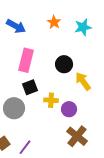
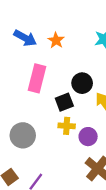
orange star: (54, 22) -> (56, 40), moved
black square: (30, 87) -> (64, 102), moved

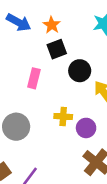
pink rectangle: (37, 78) -> (34, 78), moved, size x0.7
black square: (64, 102) -> (57, 49), moved

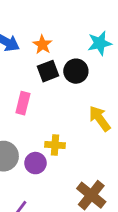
black circle: (80, 71) -> (76, 71), moved
purple circle: (86, 128) -> (35, 163), moved

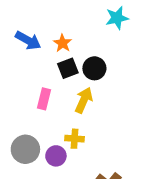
cyan star: (100, 43) -> (117, 18), moved
yellow arrow: (100, 118) -> (84, 100), moved, turned 60

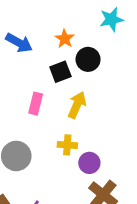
orange star: (63, 43) -> (65, 39), moved
black circle: (94, 68) -> (88, 59), moved
purple circle: (56, 156) -> (89, 163), moved

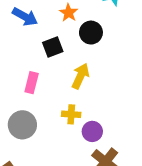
black square: (60, 72) -> (53, 47), moved
pink rectangle: (36, 104) -> (32, 83), moved

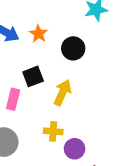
orange star: (69, 13) -> (38, 34), moved
black square: (53, 47) -> (33, 76), moved

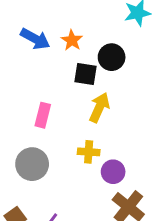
black square: (33, 76) -> (86, 74), moved, turned 30

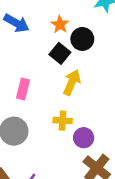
orange star: (72, 40) -> (60, 24), moved
black square: (86, 74) -> (60, 53), turned 30

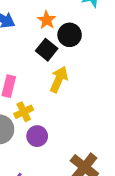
yellow cross: (63, 121) -> (24, 112), moved, turned -30
purple circle: (84, 138) -> (37, 136), moved

